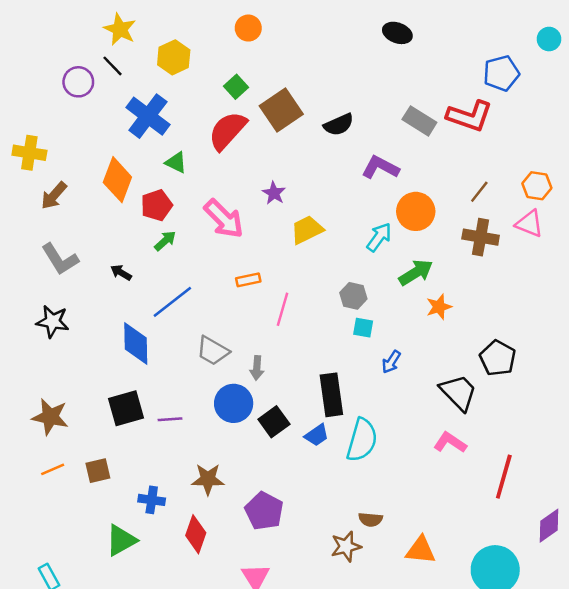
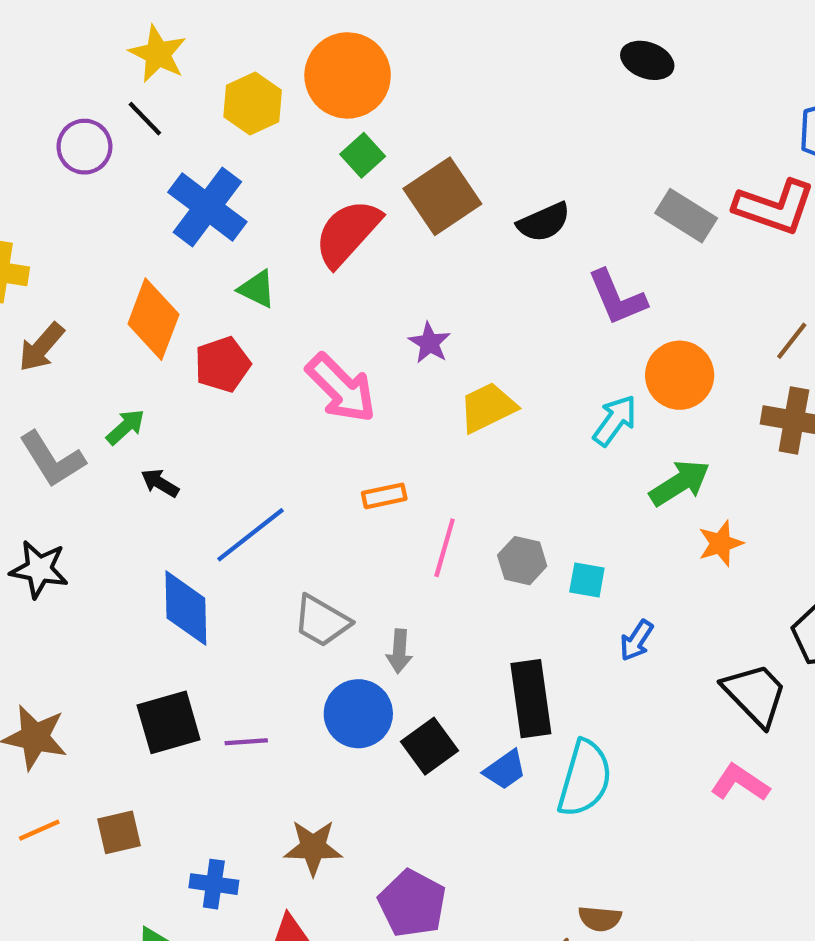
orange circle: (248, 28) -> (348, 75), moved, size x1.8
purple L-shape: (380, 167) -> (617, 298), turned -141
green arrow: (165, 241) -> (125, 427), moved
gray hexagon: (353, 296) -> (522, 561), moved

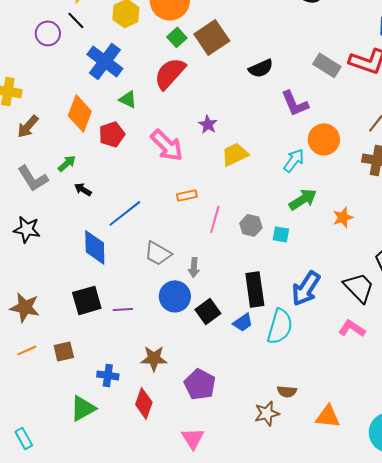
brown square: (442, 196) -> (212, 37), moved
green arrow: (680, 483) -> (303, 199), moved
blue arrow: (636, 640) -> (306, 288), moved, size x1.8

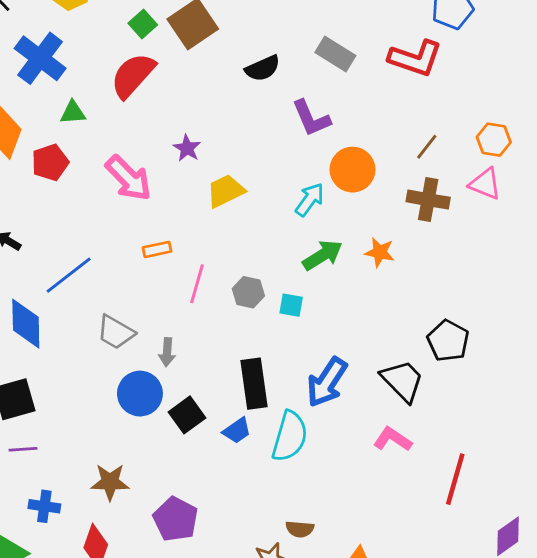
gray rectangle: (327, 65) -> (335, 54), moved
green triangle: (128, 99) -> (73, 112), turned -30
orange star: (343, 217) -> (380, 252), moved, turned 30
purple line: (123, 309) -> (23, 449), moved

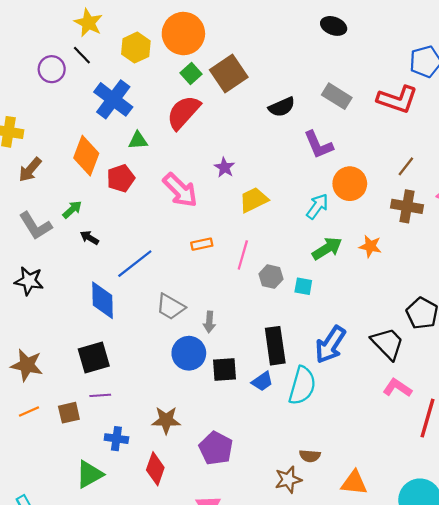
pink line: (197, 284) -> (243, 255), moved
black square: (187, 415) -> (224, 369), turned 32
pink L-shape: (392, 439) -> (397, 388), moved

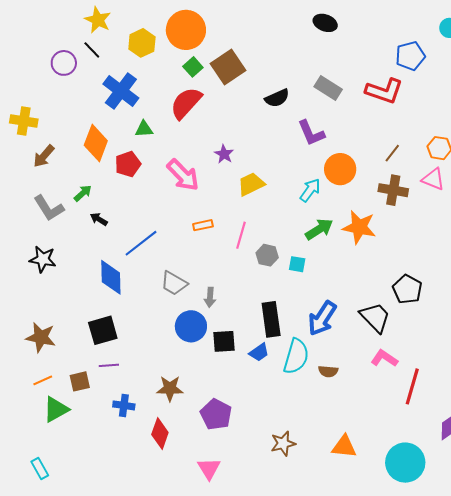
orange star: (370, 246) -> (359, 227), size x1.6
brown semicircle: (310, 456) -> (328, 371), moved
green triangle: (89, 474) -> (56, 409), moved

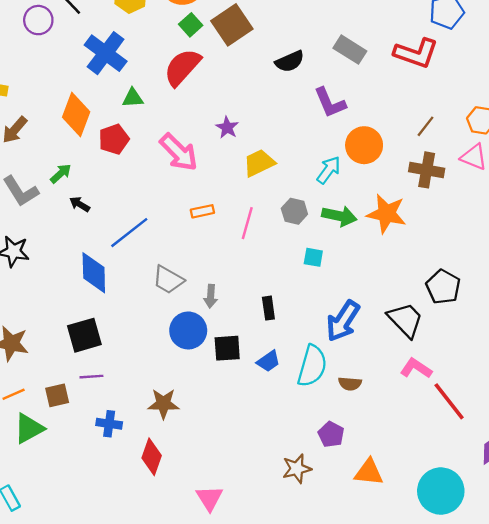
green arrow: (319, 229) -> (339, 216), turned 44
gray hexagon: (267, 255) -> (294, 211), moved
black rectangle: (271, 319) -> (268, 308), moved, size x0.6
red line: (412, 386) -> (449, 401), turned -54
purple pentagon: (216, 414) -> (331, 434), moved, size x0.7

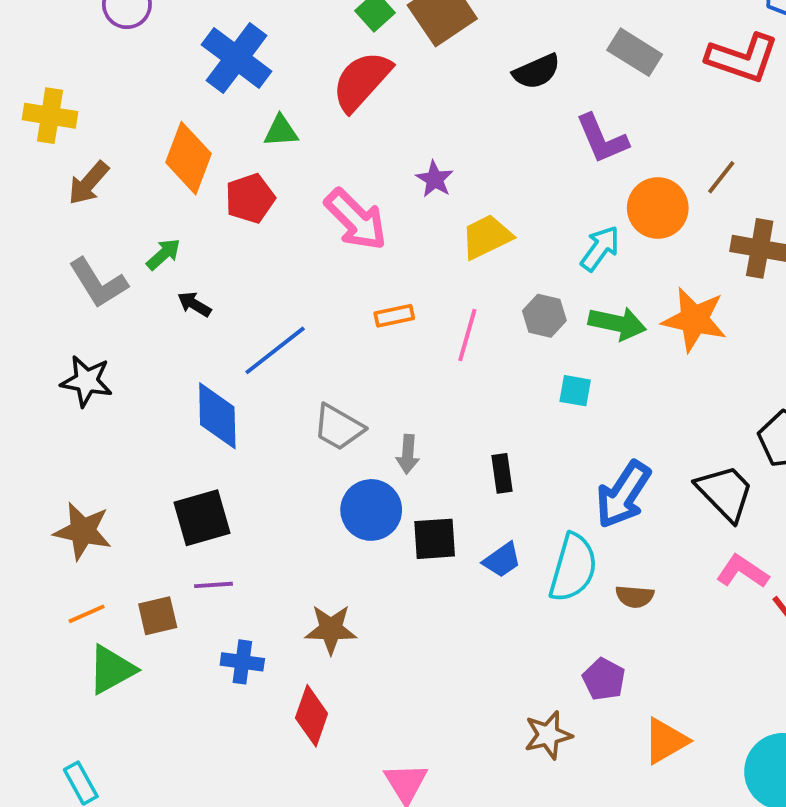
brown line: (425, 126) -> (721, 177), moved
orange triangle: (369, 472) -> (665, 741), turned -36

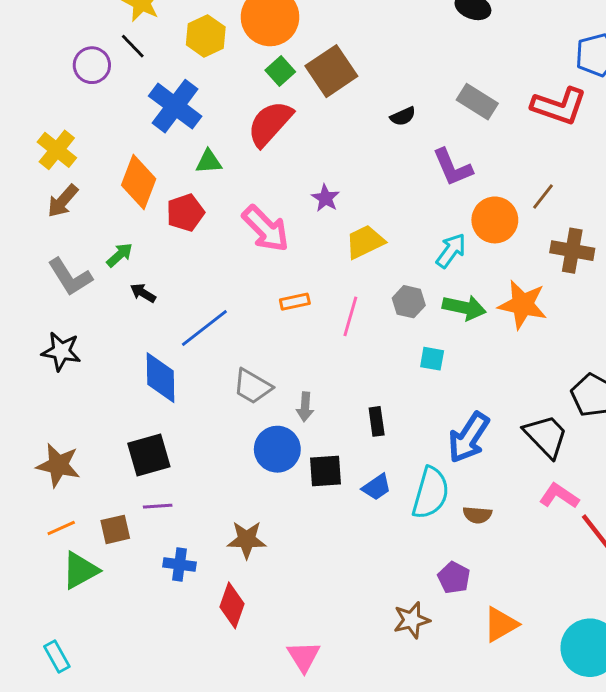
black semicircle: (537, 71) -> (403, 116), size x0.7
yellow cross: (50, 116) -> (57, 150), moved, turned 30

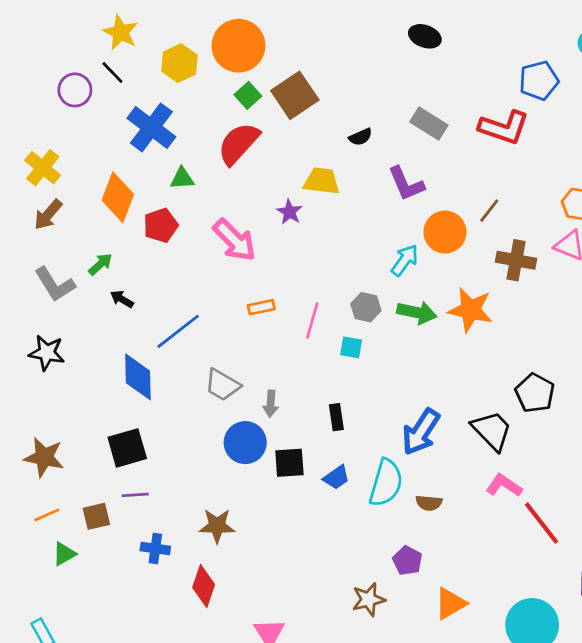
yellow trapezoid: (365, 242) -> (322, 181), moved, turned 33
cyan square: (432, 359) -> (351, 347), moved
green triangle: (80, 570) -> (64, 554), size x0.7

